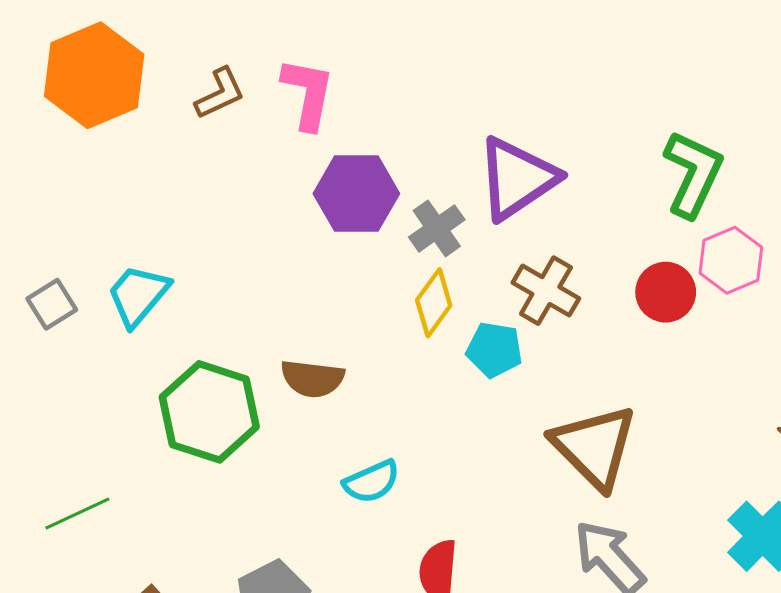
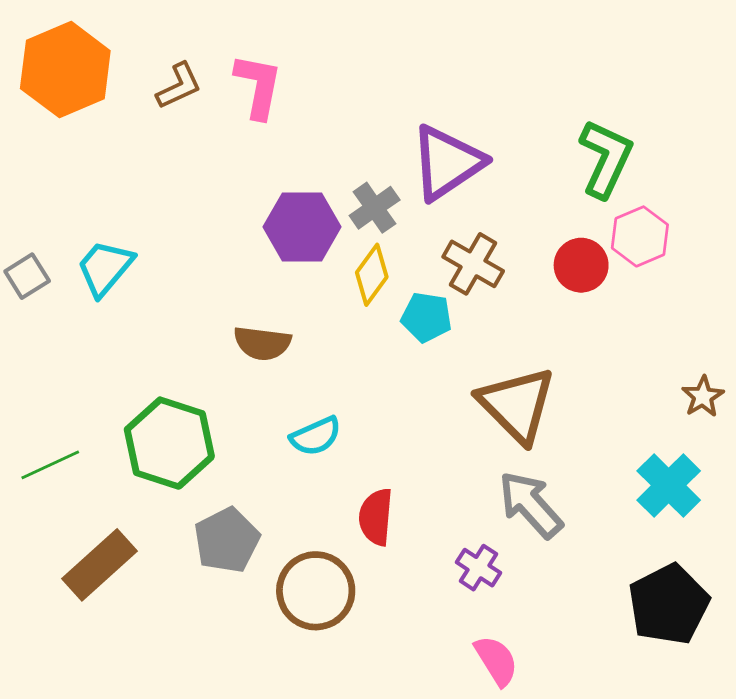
purple hexagon: (356, 194) -> (302, 227), moved
green hexagon: (209, 412) -> (169, 443), moved

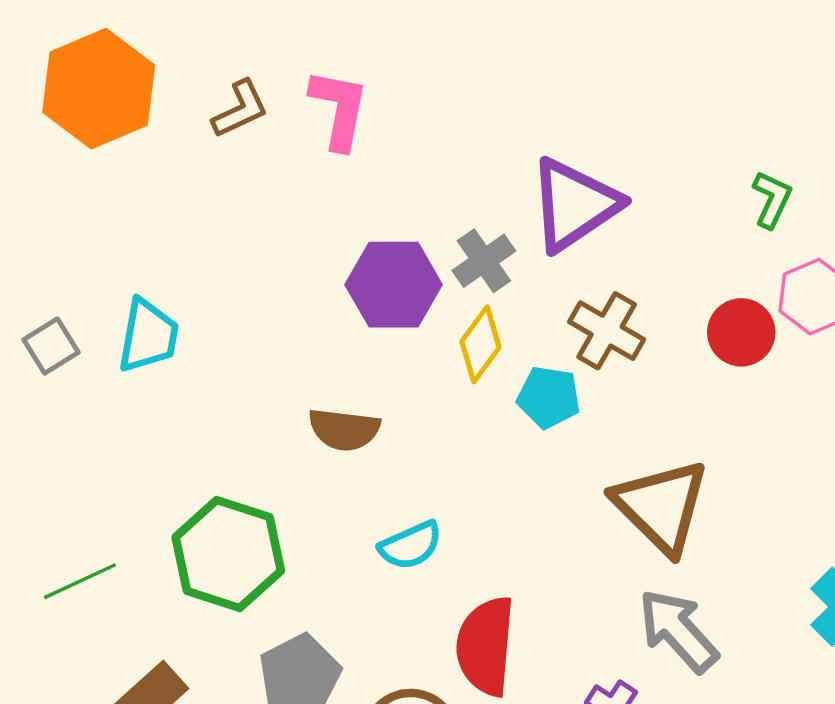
green L-shape: (606, 158) -> (772, 199), size x0.6
cyan trapezoid: (105, 268) -> (148, 336), turned 150
red semicircle: (376, 517) -> (486, 646), size x1.4

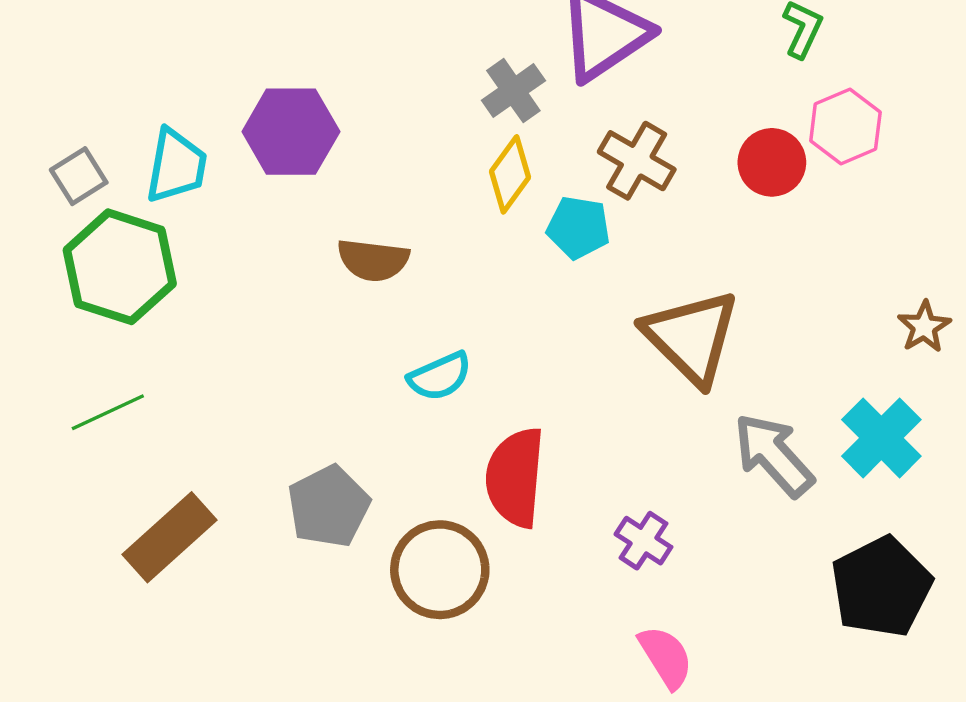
purple hexagon: (394, 285) -> (291, 132), moved
green hexagon: (228, 554) -> (120, 267), moved
gray arrow: (678, 631) -> (774, 455), moved

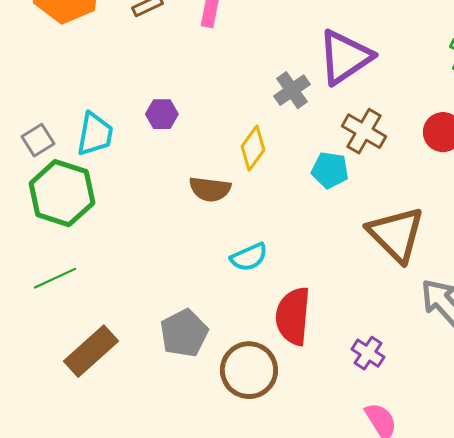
purple hexagon: (291, 132) -> (162, 114), size x0.6
yellow diamond: (510, 174) -> (253, 148), moved

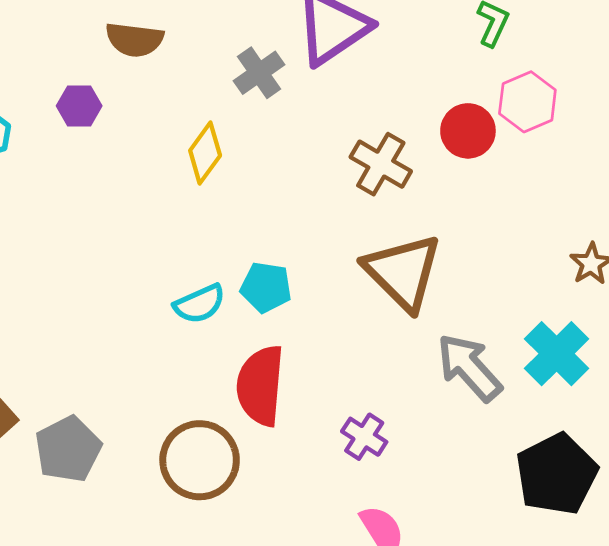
brown cross: (364, 131) -> (381, 164), moved
cyan pentagon: (330, 170) -> (266, 287), moved
brown semicircle: (210, 189) -> (134, 40), moved
gray pentagon: (184, 333) -> (68, 449), moved

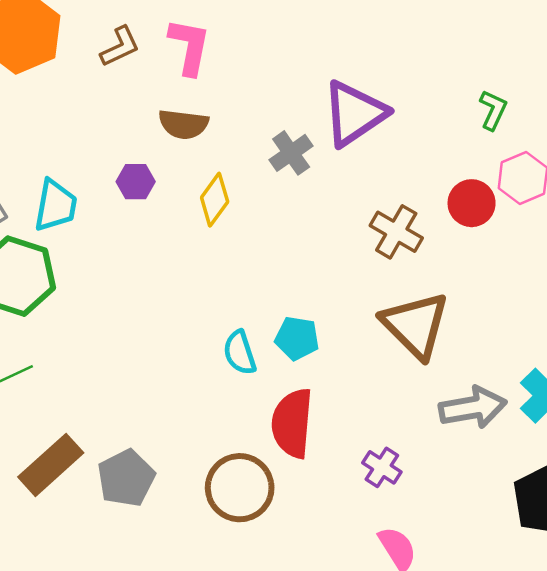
yellow diamond: (205, 153) -> (215, 200), moved
cyan semicircle: (200, 304) -> (240, 353), turned 96
gray arrow: (469, 368) -> (473, 408), turned 122

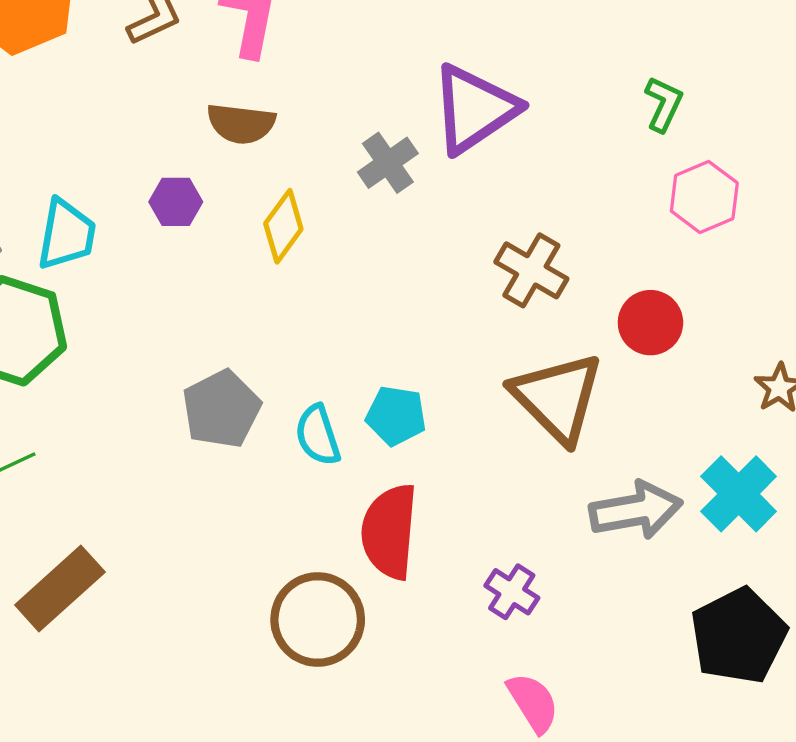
red circle: (472, 203) -> (650, 323), moved
gray pentagon: (126, 478) -> (221, 409), moved

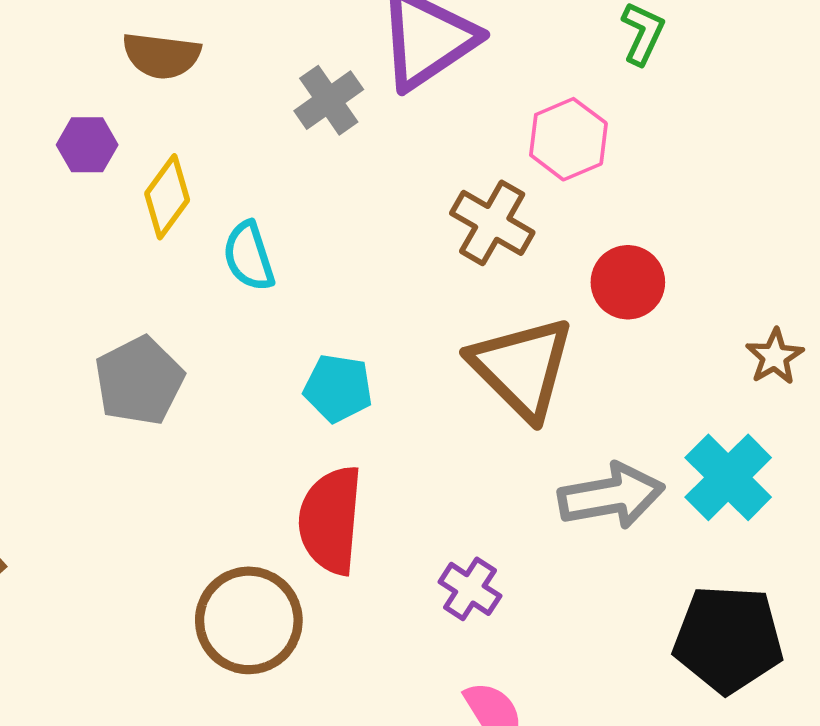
pink hexagon: (704, 197) -> (568, 139), moved
yellow diamond: (283, 226) -> (167, 197), moved
cyan semicircle: (318, 435) -> (249, 256), moved
black pentagon: (739, 636) -> (728, 639), turned 30

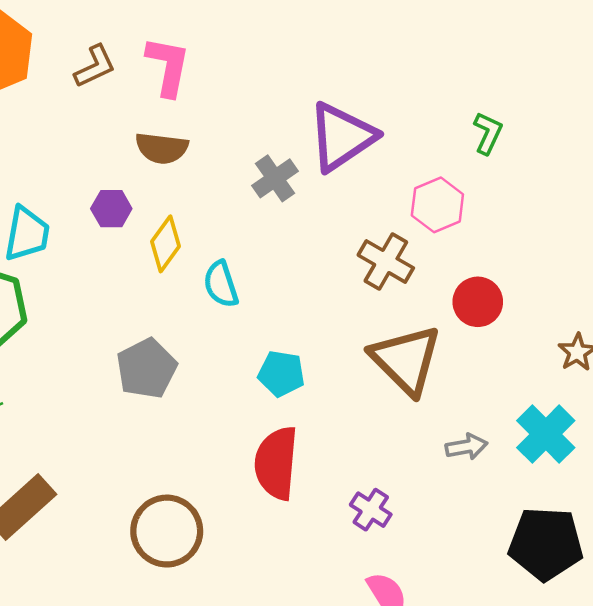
gray arrow: (611, 496) -> (466, 447), size x0.6
brown circle: (249, 620) -> (167, 531), moved

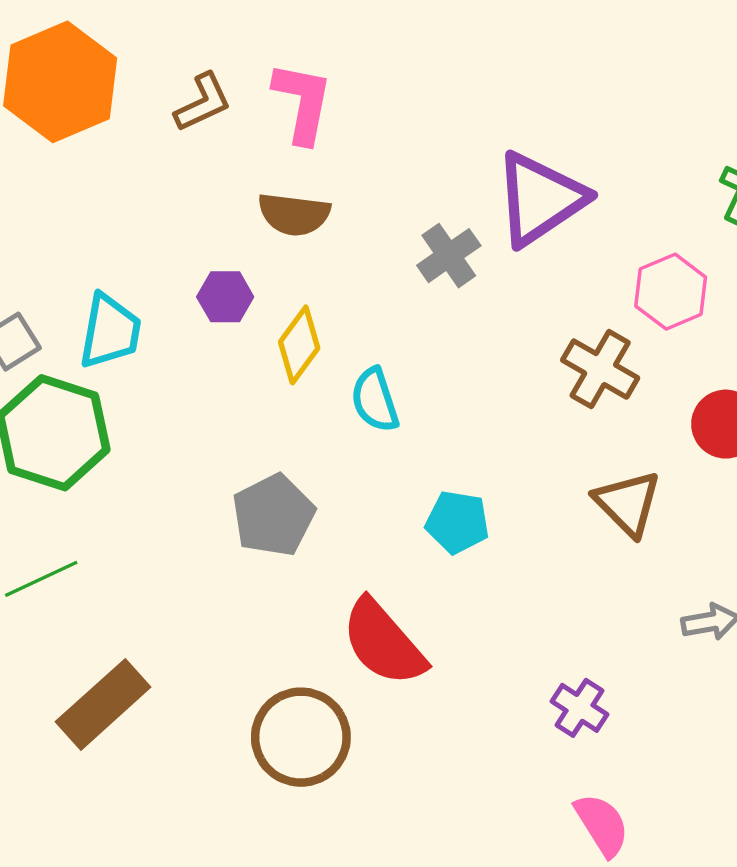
brown triangle: (406, 360) -> (628, 503), size x0.7
red semicircle: (276, 463) -> (383, 643), moved, turned -46

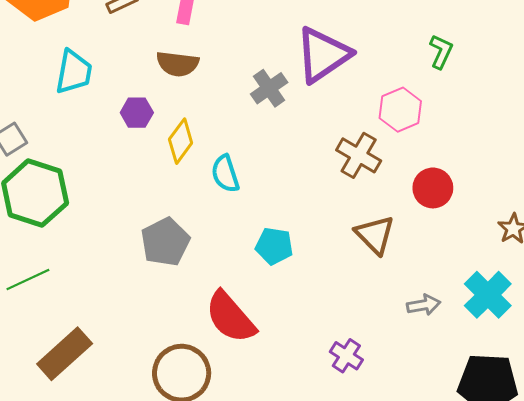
cyan trapezoid: (110, 331) -> (74, 72), moved

